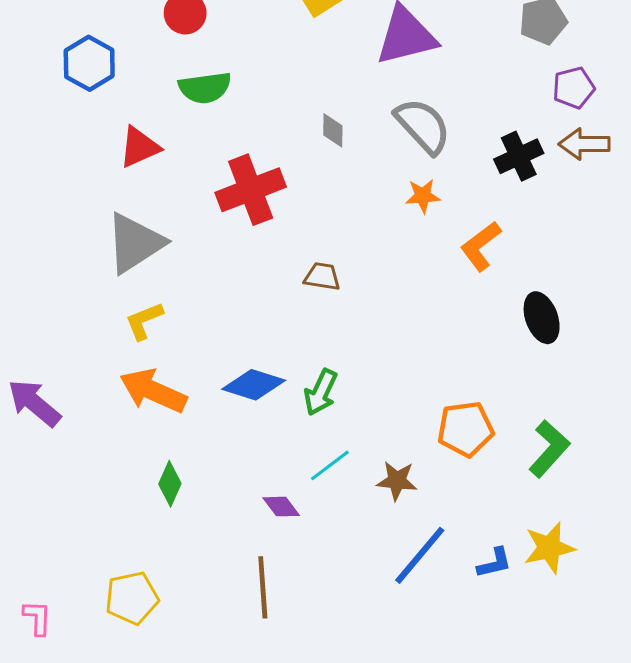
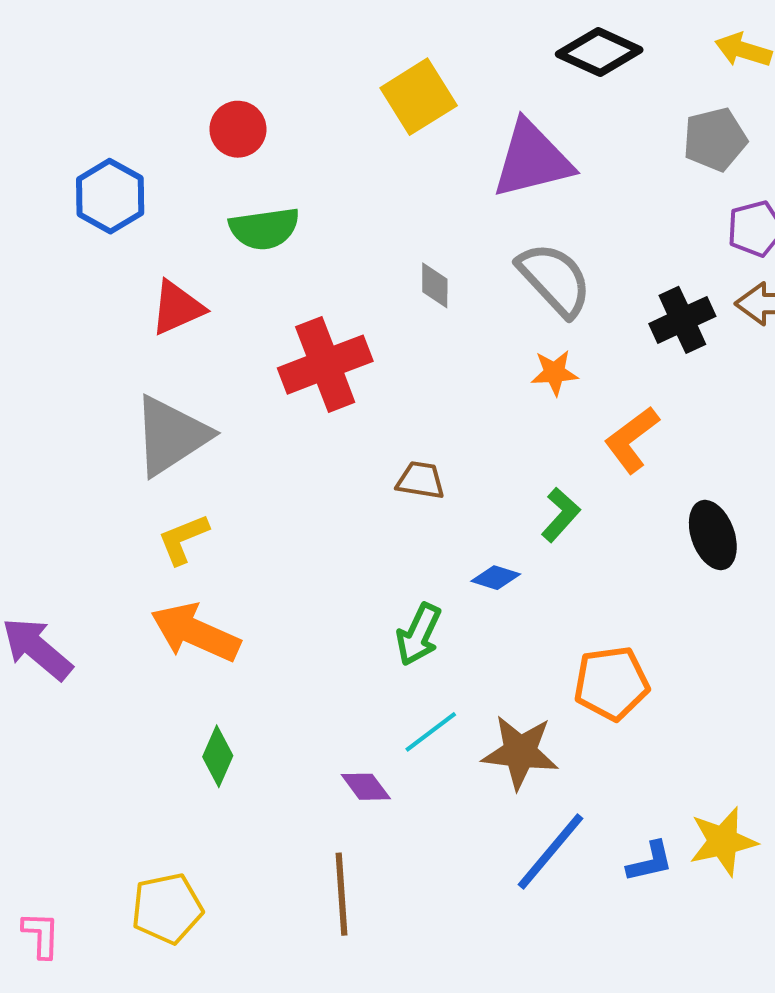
blue diamond: (254, 385) -> (496, 578), moved, size x0.6
green L-shape: (549, 449) -> (561, 515), moved, size x0.7
brown star: (397, 481) -> (520, 752), size x1.4

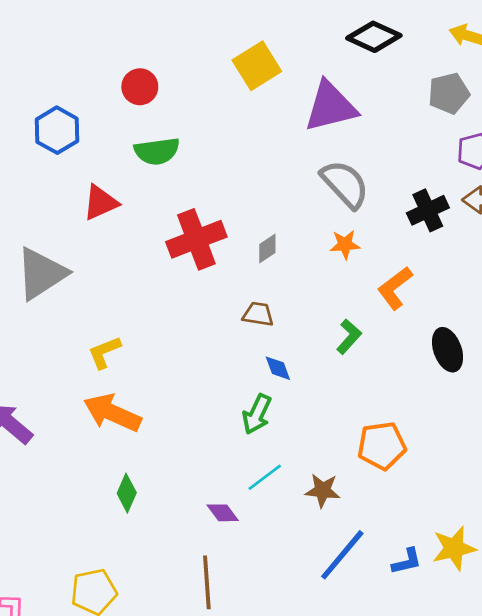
gray diamond: (435, 285) -> (267, 248), moved, turned 56
gray triangle: (171, 436) -> (41, 273), moved
blue diamond: (496, 578) -> (278, 368), moved, turned 52
brown star: (520, 752) -> (323, 490), size x0.7

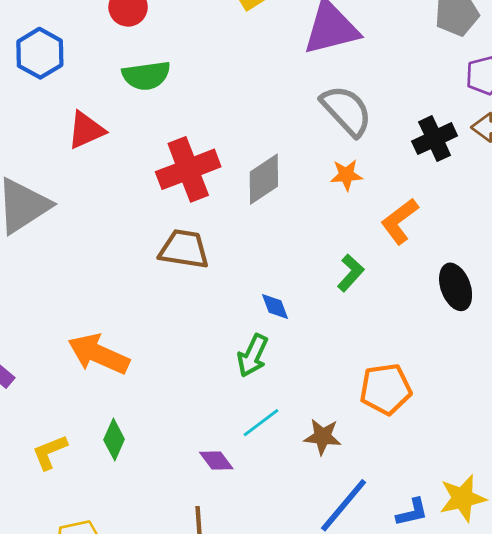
gray diamond: (267, 248) -> (264, 179), size x1.6
brown trapezoid: (258, 314) -> (184, 249), moved, size x1.5
yellow L-shape: (104, 352) -> (50, 452), moved

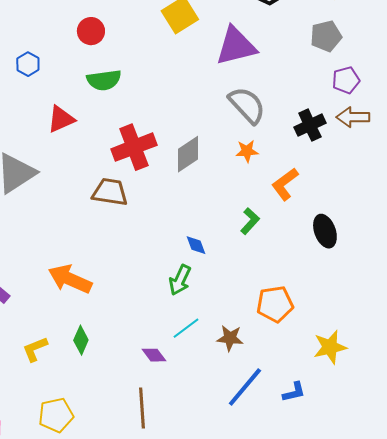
blue hexagon: (40, 53) -> (28, 64), size x0.7
brown trapezoid: (184, 249) -> (110, 192), moved
yellow star: (463, 498) -> (330, 347), moved

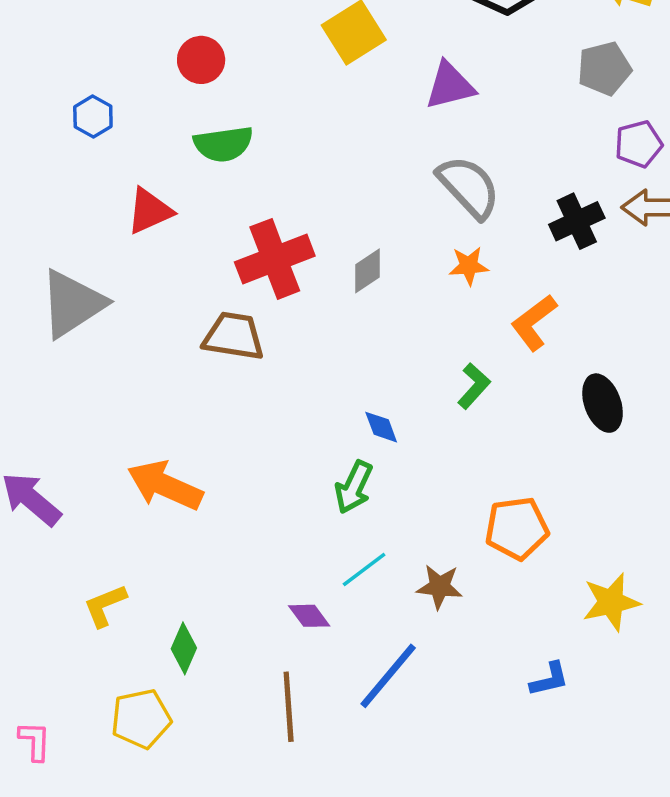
purple triangle: (236, 46) -> (450, 86), size x0.7
gray diamond: (188, 154) -> (367, 271), size x0.7
green diamond: (81, 340) -> (184, 648), moved
blue line: (245, 387) -> (388, 676), moved

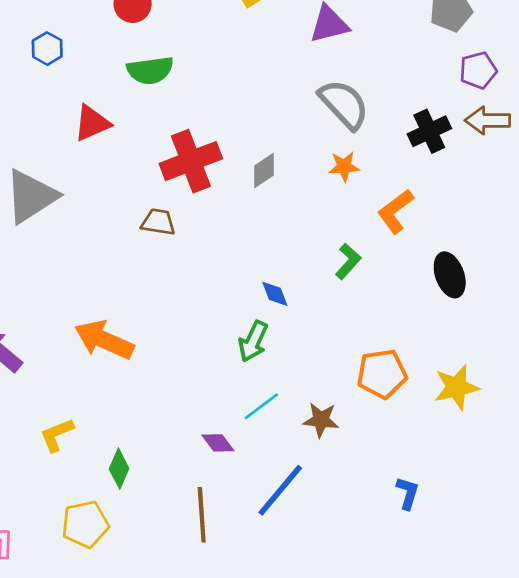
brown trapezoid: (234, 336) -> (158, 222), size x0.7
yellow star: (611, 602) -> (456, 387), moved
blue L-shape: (549, 679) -> (408, 493), turned -60

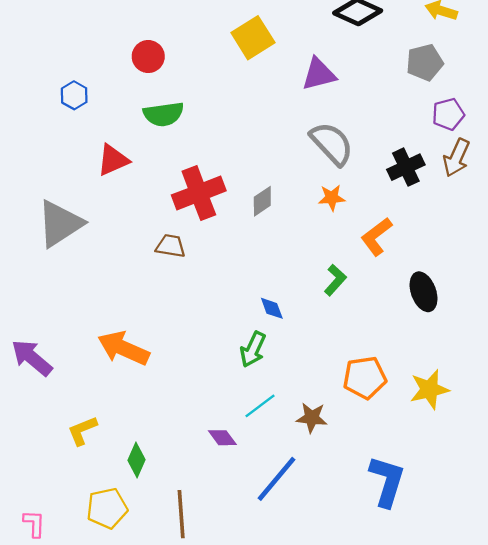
brown arrow: (488, 120) -> (456, 158), turned -66
blue L-shape: (408, 493) -> (387, 481), size x1.8
brown line: (202, 515) -> (181, 514), moved

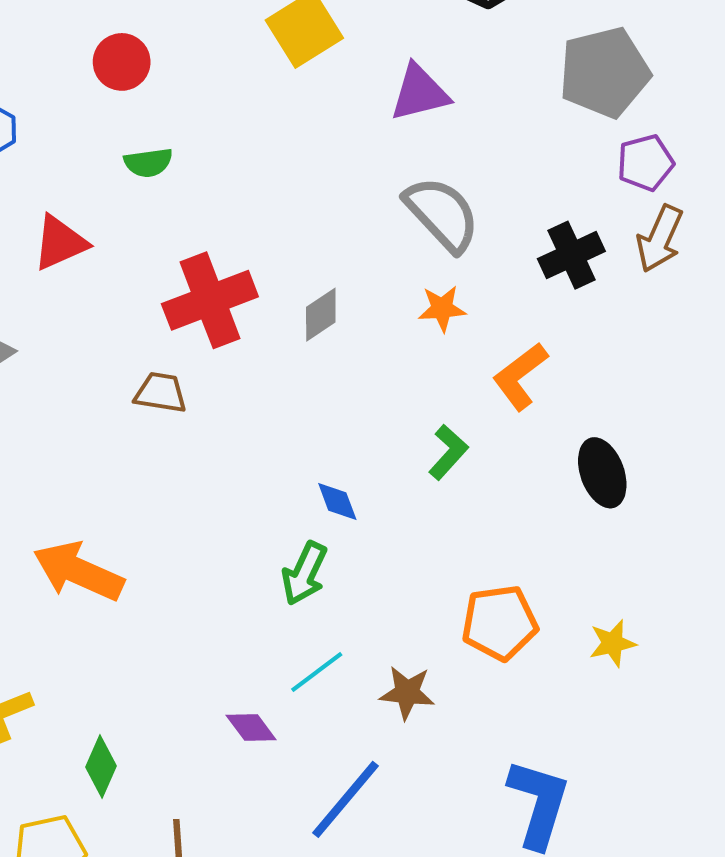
gray pentagon: (425, 62) -> (604, 72), size x1.4
green semicircle: (164, 114) -> (148, 163), size x0.7
yellow star: (429, 389) -> (613, 643), size x0.7

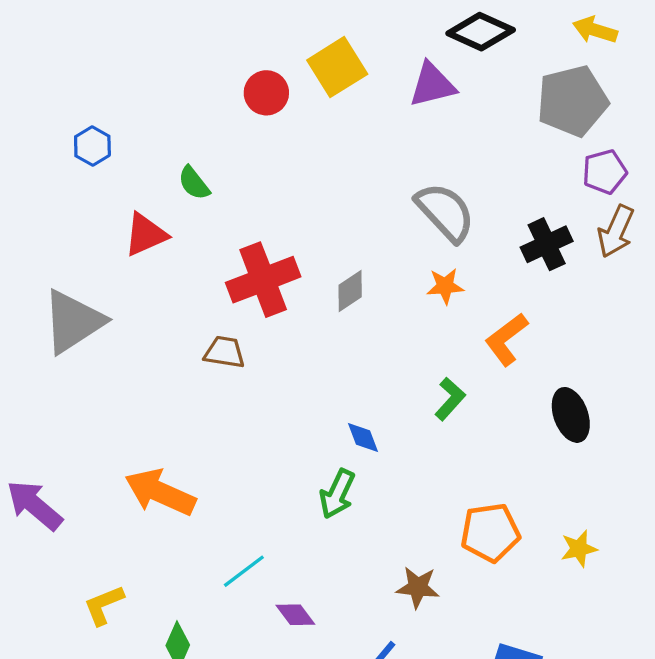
red circle: (122, 62) -> (266, 93), moved
purple triangle: (419, 93) -> (432, 85), moved
green semicircle: (148, 163) -> (194, 183), moved, turned 60
cyan line: (317, 672) -> (244, 571), moved

